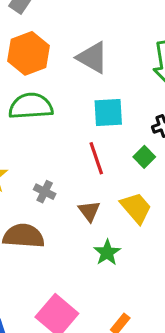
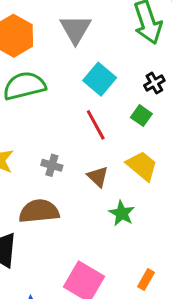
gray triangle: (92, 58) -> (75, 29), turned 40
cyan square: (108, 113) -> (100, 79), turned -36

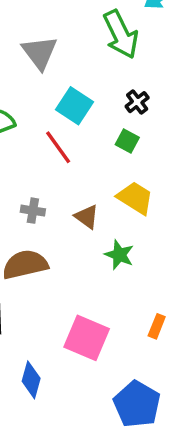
red line: (96, 125) -> (58, 147), moved

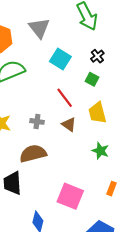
red line: (58, 147) -> (65, 98), moved
yellow trapezoid: (135, 198) -> (97, 113), turned -135
green star: (119, 255) -> (100, 151), moved

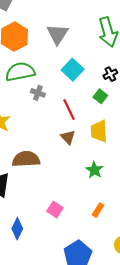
gray cross: (37, 121) -> (38, 93), moved
pink square: (70, 196) -> (55, 209), size x0.6

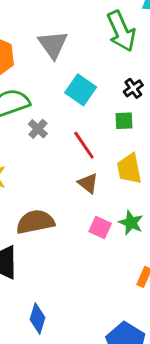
gray cross: (38, 93) -> (38, 129), turned 32
green square: (100, 96) -> (124, 121), turned -32
pink square: (55, 209) -> (100, 228), moved

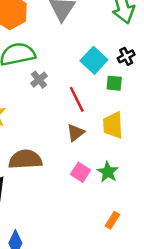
cyan square: (81, 90) -> (94, 60), moved
brown triangle: (88, 183) -> (76, 133), turned 36

